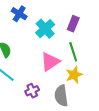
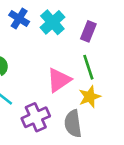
cyan cross: (45, 29) -> (52, 22), moved
purple cross: (32, 91) -> (36, 117), size x1.5

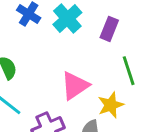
green line: (88, 67) -> (129, 71), moved

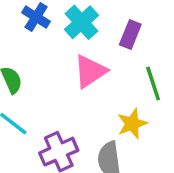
pink triangle: (75, 86) -> (90, 71), moved

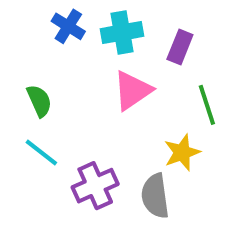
cyan cross: (81, 22) -> (122, 33), turned 32

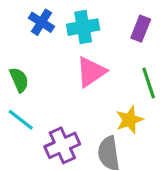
purple rectangle: (180, 47) -> (141, 29), moved

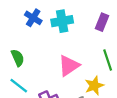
pink triangle: (91, 72) -> (69, 66), moved

